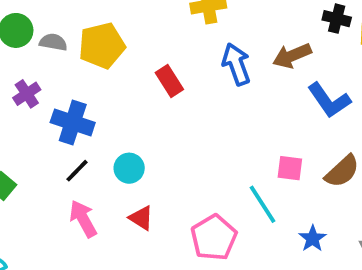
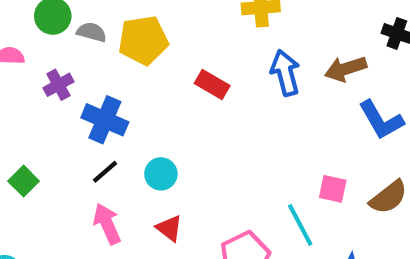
red rectangle: (169, 81) -> (212, 84), turned -32

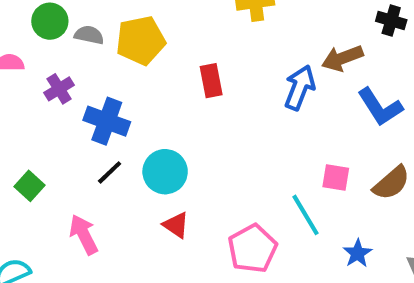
blue arrow: (285, 73) -> (300, 88), moved, turned 39
red rectangle: (212, 84) -> (211, 81), turned 52
cyan circle: (161, 174) -> (165, 172), size x1.4
pink arrow: (107, 224) -> (84, 235), moved

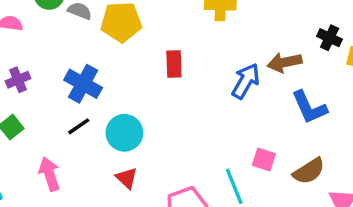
purple cross: (59, 89) -> (18, 80), moved

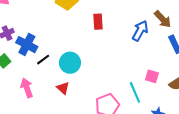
brown arrow: (285, 62) -> (163, 19), turned -120
blue cross: (83, 84) -> (27, 45), moved
red triangle: (127, 178) -> (63, 88), moved

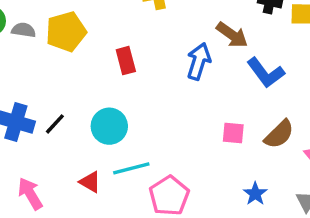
black line: (43, 60) -> (55, 124), moved
cyan circle: (70, 63) -> (109, 126), moved
cyan line: (135, 92) -> (131, 168), moved, turned -70

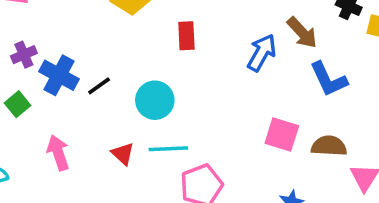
pink square: (233, 133) -> (282, 134), size x1.4
brown semicircle: (279, 134) -> (329, 146), turned -144

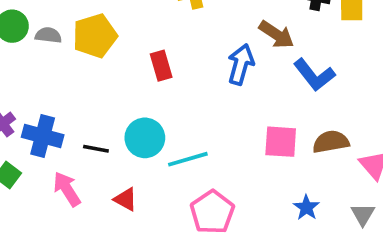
black line: (99, 86) -> (96, 149), moved, turned 60
cyan line: (168, 149) -> (188, 159), moved
pink arrow: (58, 153) -> (67, 189), moved

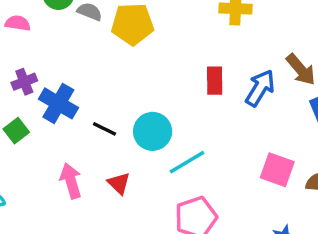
red rectangle: (161, 66) -> (215, 81), moved
cyan line: (188, 159) -> (187, 162), turned -30
pink arrow: (67, 189) -> (71, 181), moved

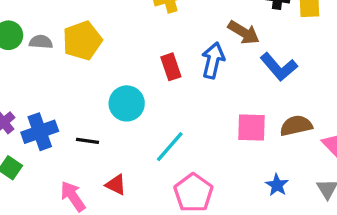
blue cross: (58, 103) -> (40, 132), turned -32
cyan circle: (153, 131) -> (127, 103), moved

